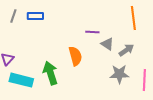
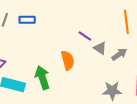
purple line: (92, 32) -> (85, 36), turned 32
gray star: (119, 74) -> (112, 91), moved

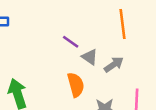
orange semicircle: (68, 60) -> (76, 85), moved

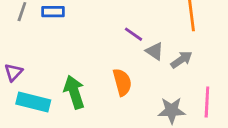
orange semicircle: (76, 85) -> (122, 82), moved

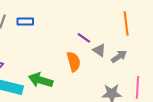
orange semicircle: (122, 82) -> (74, 62), moved
green arrow: (74, 92) -> (41, 80), turned -55

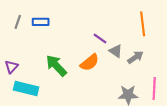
orange semicircle: (74, 62) -> (90, 62), turned 66
green arrow: (41, 80) -> (56, 66), moved, turned 30

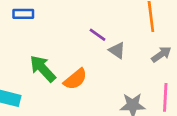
gray arrow: (135, 57) -> (161, 54), moved
orange semicircle: (90, 62) -> (75, 79), moved

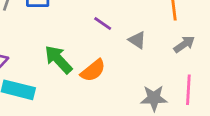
purple line: (97, 35) -> (103, 23), moved

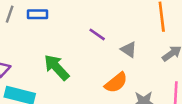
orange semicircle: (93, 70) -> (116, 83), moved

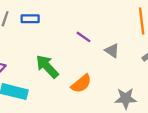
orange semicircle: (116, 83) -> (81, 84), moved

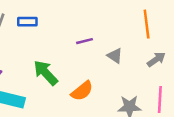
purple line: (84, 37) -> (85, 41), turned -49

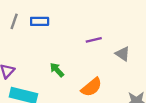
green arrow: (46, 73) -> (57, 70), size x0.6

